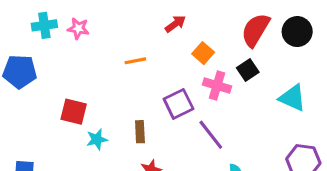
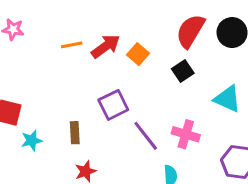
red arrow: (175, 24) -> (106, 46), moved, size x1.4
orange line: (135, 61) -> (72, 45), moved
pink cross: (217, 85) -> (186, 134), moved

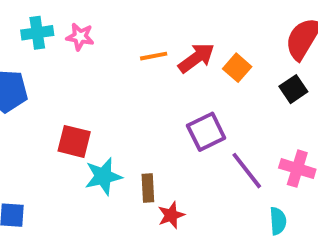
brown rectangle: (75, 133) -> (148, 188), moved
cyan star: (32, 140) -> (103, 176), size x1.4

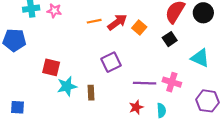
purple square: (206, 132) -> (111, 62), moved
purple line: (247, 171) -> (145, 83), turned -50
red star: (171, 215) -> (136, 107), moved

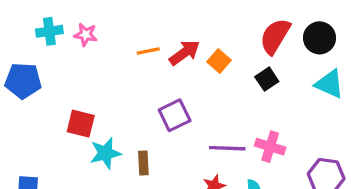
cyan triangle: (200, 58) -> (329, 84), moved

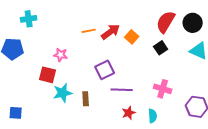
pink star: (86, 35) -> (61, 55), moved
purple line: (227, 148) -> (122, 90), moved

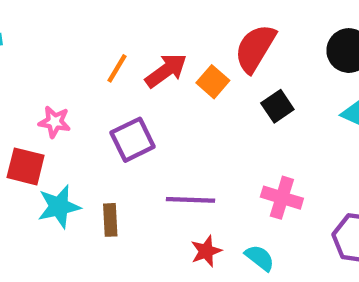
red semicircle: (166, 22) -> (255, 48), moved
orange line: (89, 31) -> (117, 68), turned -48
purple square: (105, 70) -> (133, 140), moved
cyan semicircle: (153, 116) -> (260, 258), turned -48

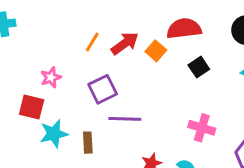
red semicircle: (255, 48) -> (184, 29), turned 52
pink star: (55, 122) -> (51, 77), turned -30
purple line: (191, 200) -> (125, 119), moved

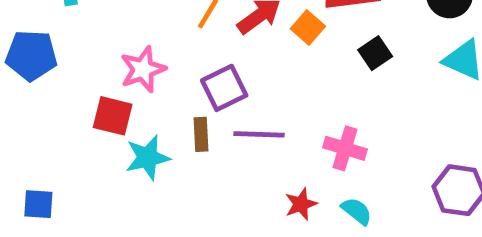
pink star: (51, 77) -> (143, 69), size x1.4
pink cross: (202, 128) -> (345, 148), moved
brown rectangle: (88, 143) -> (201, 134), moved

